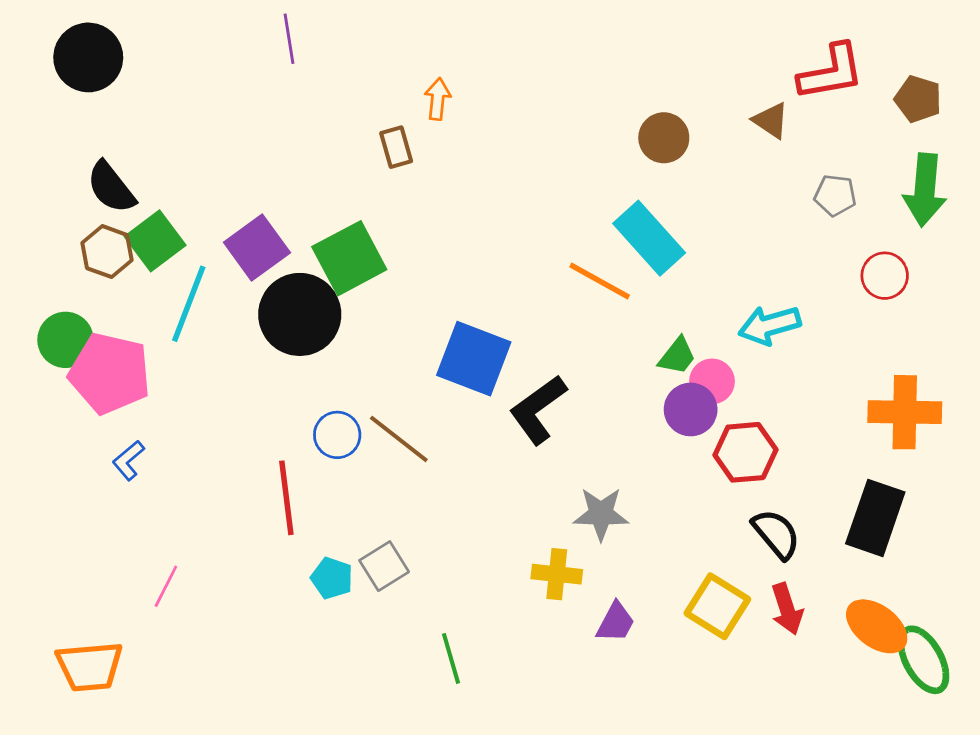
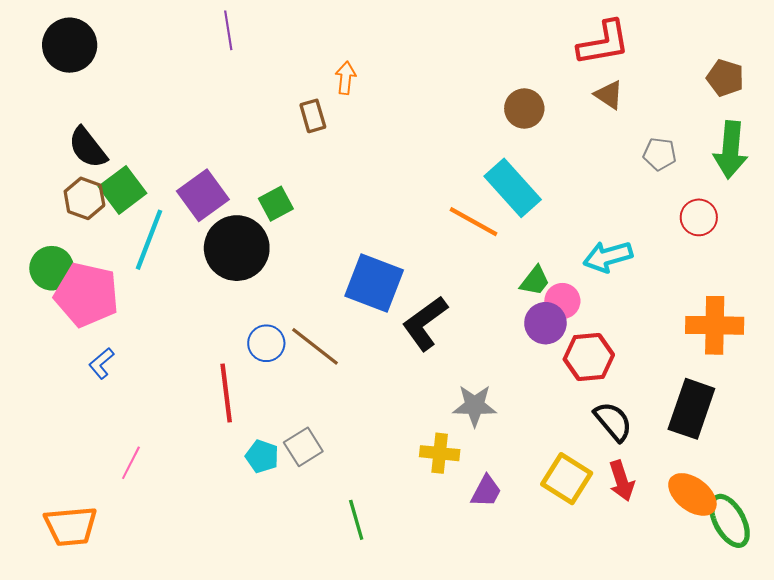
red L-shape: (831, 72) -> (604, 43), moved
green square: (349, 258) -> (276, 204), size x0.6

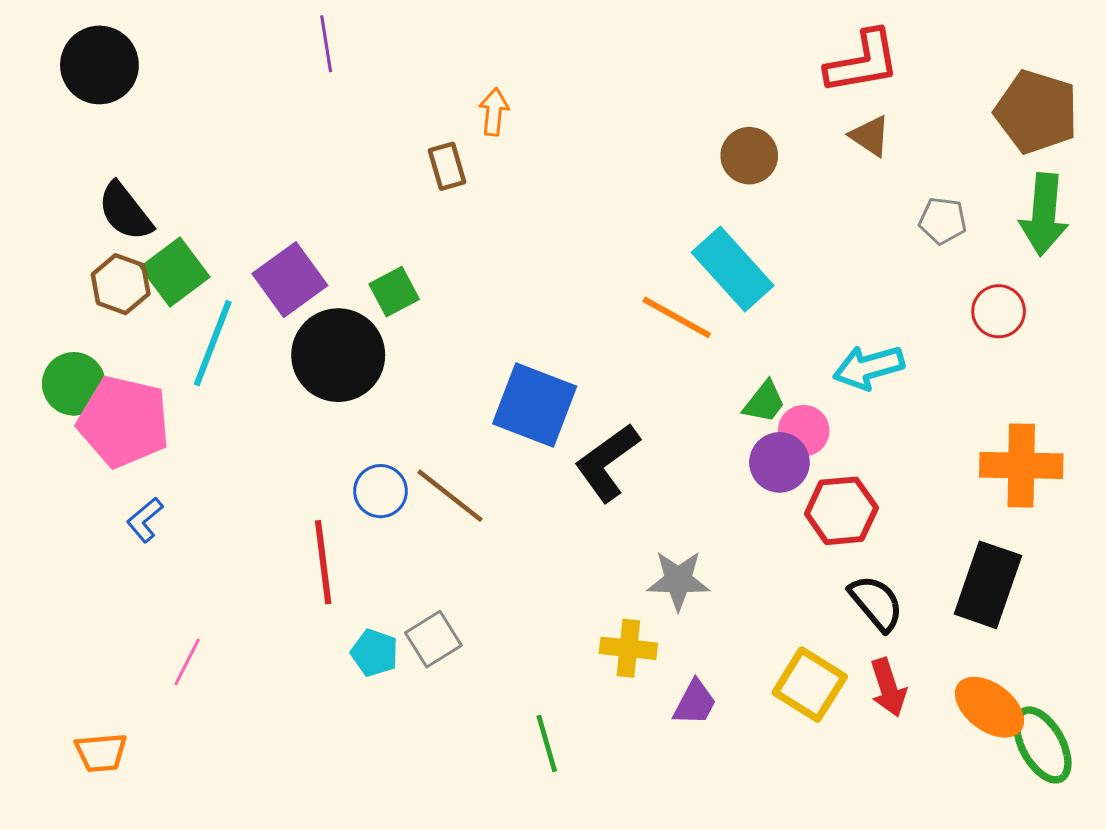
brown pentagon: (725, 78) -> (1036, 112), size x1.6
green line: (356, 520) -> (547, 743), moved
orange trapezoid: (71, 526) -> (101, 753), size x0.7

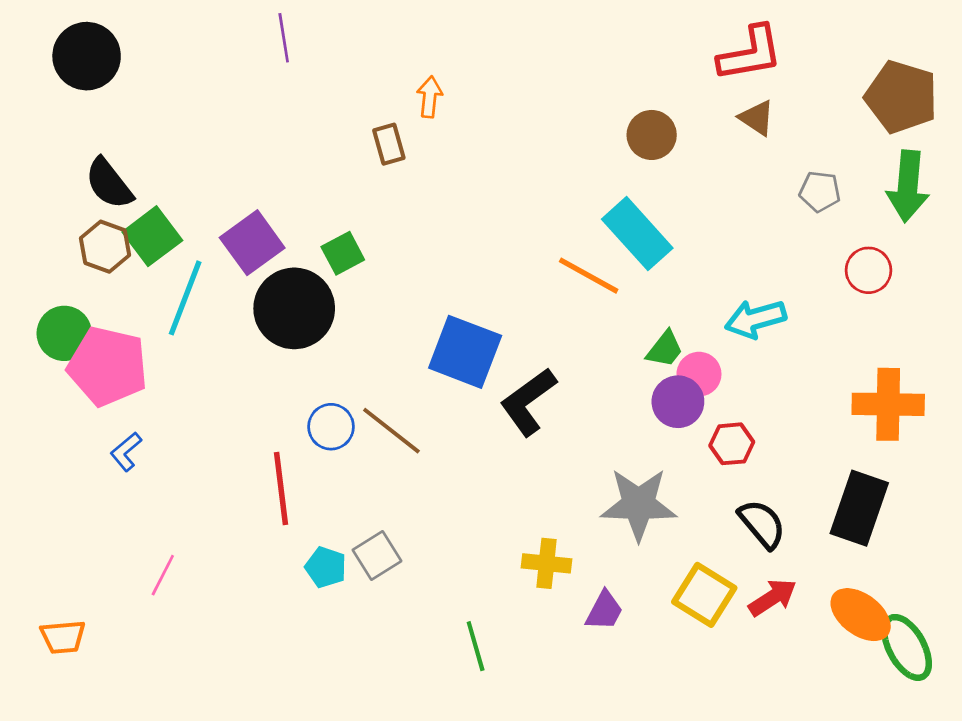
red hexagon: (841, 511) -> (732, 444), size x0.7
gray star: (678, 580) -> (639, 504), moved, size x1.4
red arrow: (888, 688) -> (773, 598), turned -105
orange trapezoid: (101, 753) -> (63, 637), moved

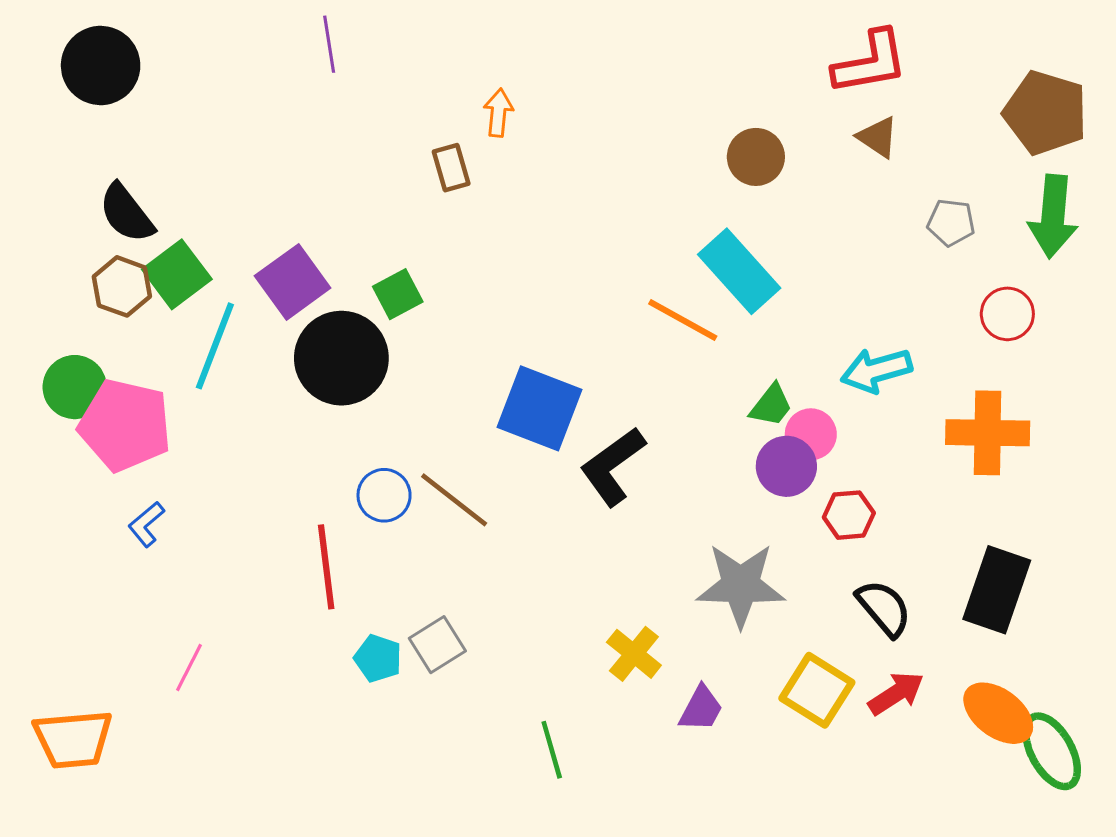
orange cross: (888, 404) -> (988, 433), moved
yellow cross: (547, 563) -> (634, 654), turned 33
orange trapezoid: (63, 637) -> (73, 739), size x1.5

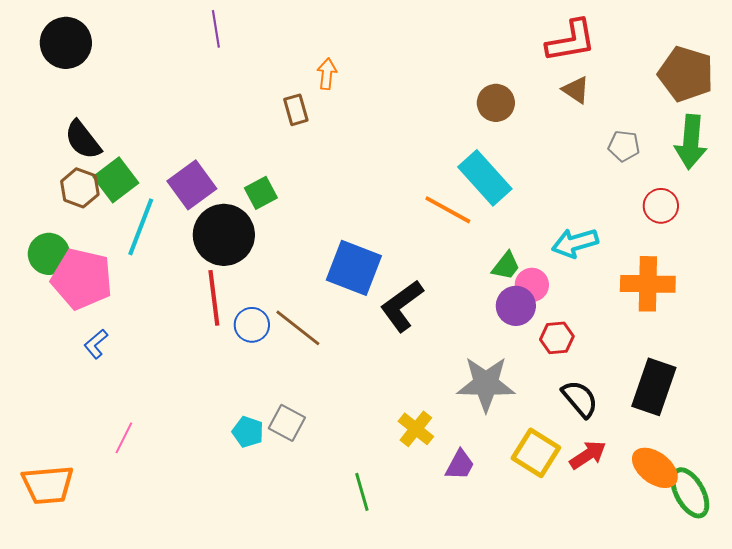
red line: (326, 567) -> (214, 298), moved
gray square: (437, 645) -> (287, 423), turned -30

